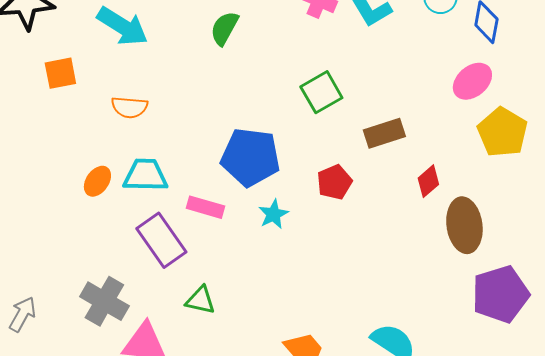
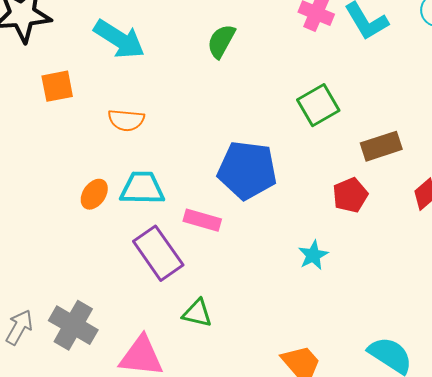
red pentagon: (334, 182) -> (350, 195), moved
cyan star: (273, 214) -> (313, 255), moved
gray cross: (104, 301) -> (73, 325), moved

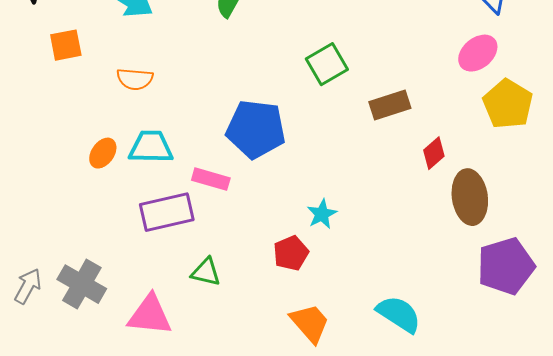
red pentagon: (350, 195) -> (291, 253), moved
purple rectangle: (158, 253) -> (167, 212), turned -68

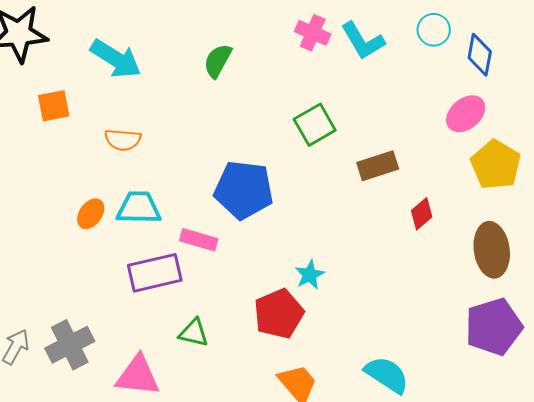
brown ellipse: (470, 197) -> (492, 250), moved
red pentagon: (291, 253) -> (279, 314), size x1.4
gray cross: (82, 284) -> (70, 345), turned 33

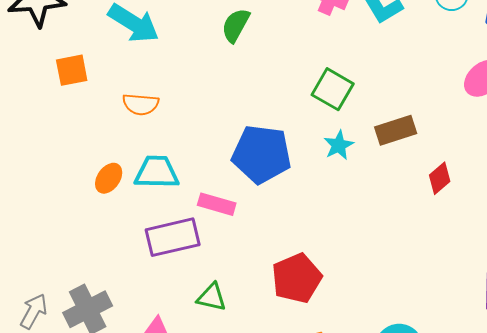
green square: (315, 125) -> (333, 89), turned -30
cyan star: (310, 275) -> (339, 145), moved

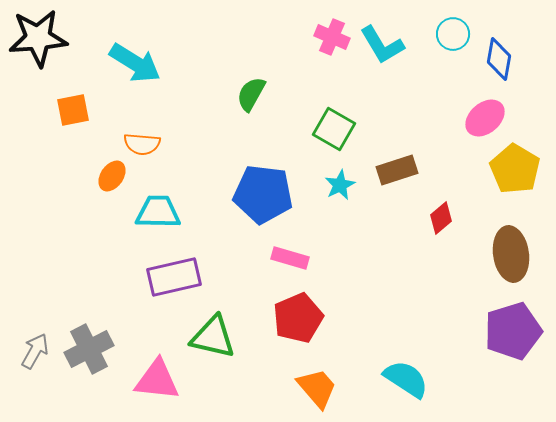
green semicircle: (236, 25) -> (251, 94), moved
orange ellipse: (109, 178) -> (112, 176), moved
pink rectangle: (217, 204) -> (290, 258), moved
green triangle: (212, 297) -> (213, 337), size x1.5

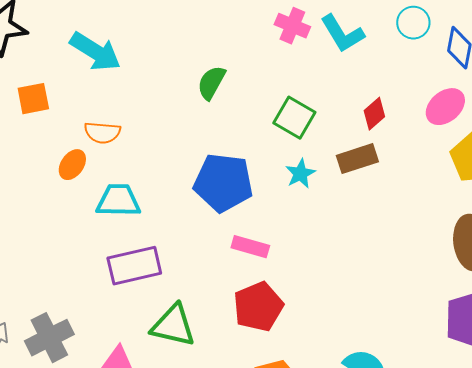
red diamond: (441, 218) -> (374, 114), moved

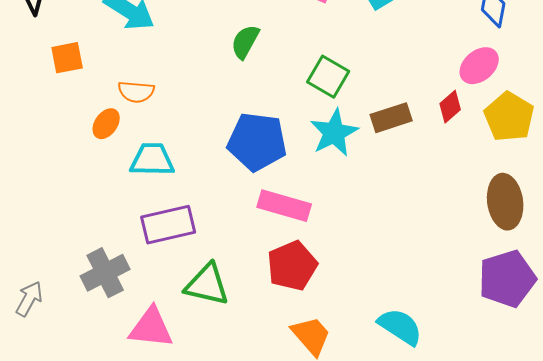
red diamond: (374, 114) -> (450, 107), moved
cyan star: (300, 174) -> (334, 133), size x1.6
pink rectangle: (250, 247) -> (284, 206), size x1.4
gray cross: (49, 338) -> (105, 273), moved

